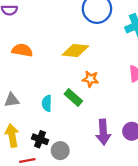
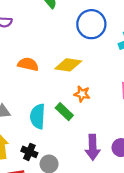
orange semicircle: (22, 50) -> (28, 64), moved
cyan semicircle: (47, 103) -> (38, 116), size x1.5

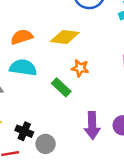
orange semicircle: (28, 64) -> (22, 37), turned -30
cyan semicircle: (38, 116) -> (23, 68), moved, turned 95

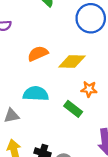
orange semicircle: (22, 37) -> (38, 54), moved

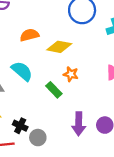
cyan semicircle: (36, 94) -> (22, 71), turned 30

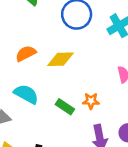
orange star: (71, 74) -> (91, 101), moved

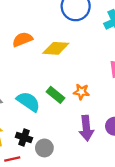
cyan semicircle: (26, 94) -> (28, 102), moved

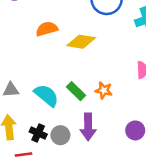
purple arrow: (86, 128) -> (88, 127), moved
gray circle: (44, 148) -> (60, 135), moved

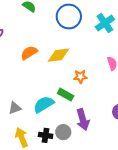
orange star: (104, 90) -> (80, 77), moved
cyan semicircle: (46, 95) -> (44, 104), turned -55

